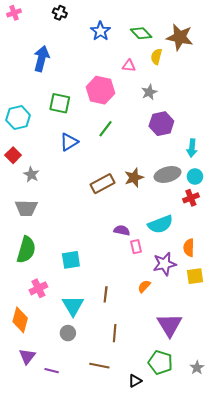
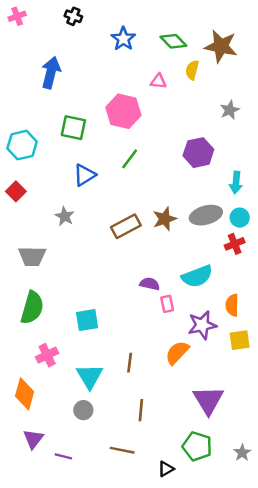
gray star: (149, 92) -> (230, 110), moved
gray star: (31, 174) -> (65, 216), moved
orange semicircle: (144, 286) -> (177, 353), size x1.5

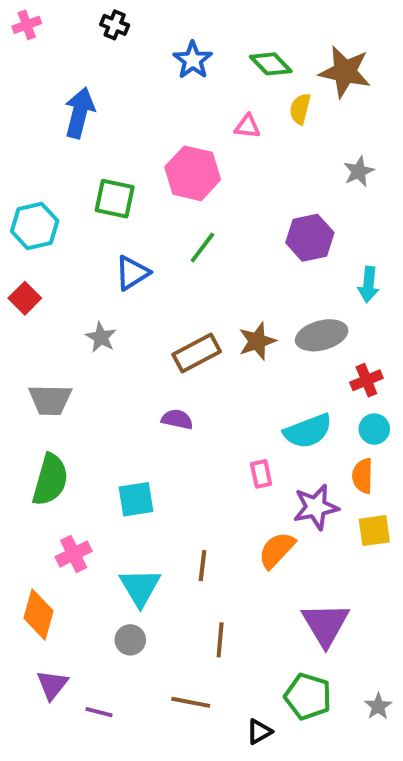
cyan circle: (240, 218) -> (374, 429), moved
purple semicircle: (150, 284) -> (177, 419), moved

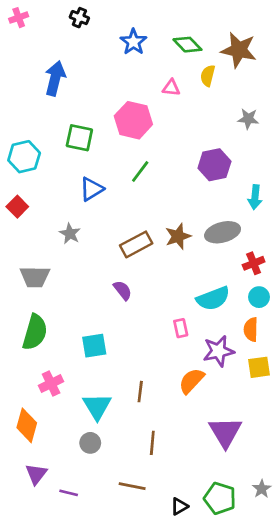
gray star: (359, 171) -> (248, 119), turned 30
purple semicircle: (177, 419) -> (123, 290), turned 40
green pentagon: (308, 696) -> (220, 498), moved

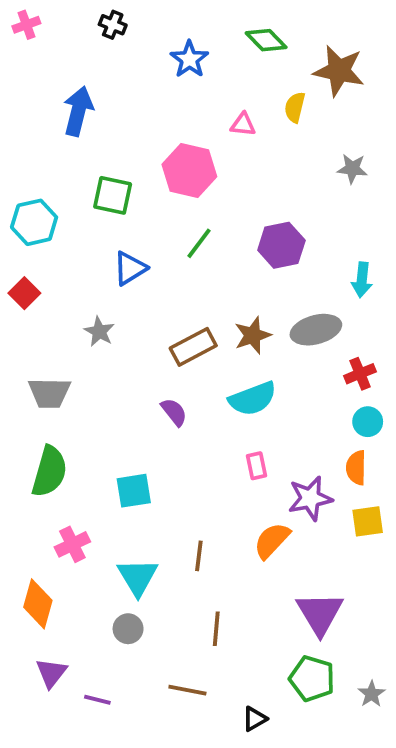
green diamond: (187, 45) -> (266, 40), moved
purple hexagon: (214, 165) -> (281, 245), moved
cyan semicircle: (213, 298) -> (253, 399), moved
green pentagon: (220, 498) -> (312, 679), moved

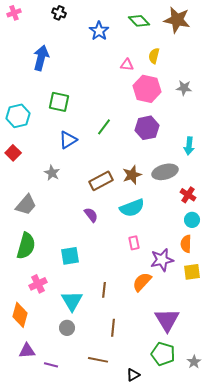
brown star: (339, 71) -> (177, 20), moved
pink hexagon: (189, 170) -> (147, 89), moved
red cross: (360, 374) -> (188, 195), turned -35
gray trapezoid: (49, 393) -> (26, 205), turned -50
purple triangle: (51, 673) -> (27, 351), turned 48

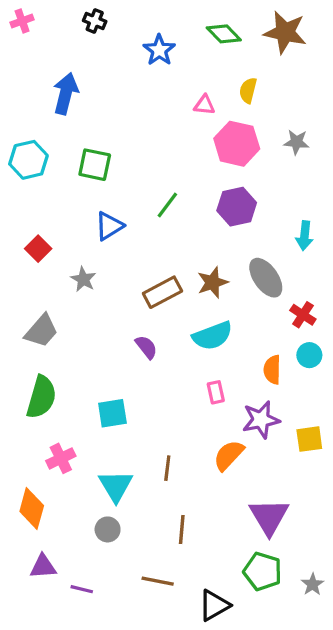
cyan hexagon: (18, 116) -> (28, 160), moved
red square: (13, 153) -> (38, 249), moved
gray ellipse: (165, 172) -> (266, 278), turned 70
orange semicircle: (186, 244) -> (272, 370), moved
black triangle: (133, 375) -> (214, 605), size x1.5

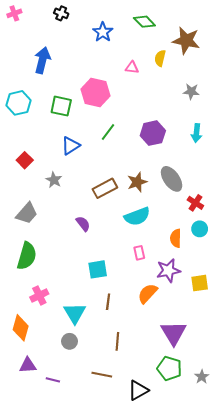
brown star: (285, 32) -> (186, 40), moved
pink hexagon: (237, 144) -> (96, 92), moved
cyan arrow: (305, 236) -> (197, 133), moved
purple semicircle: (146, 347) -> (83, 224), moved
cyan square: (112, 413) -> (98, 269), moved

